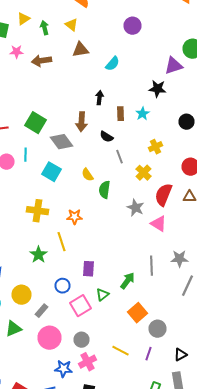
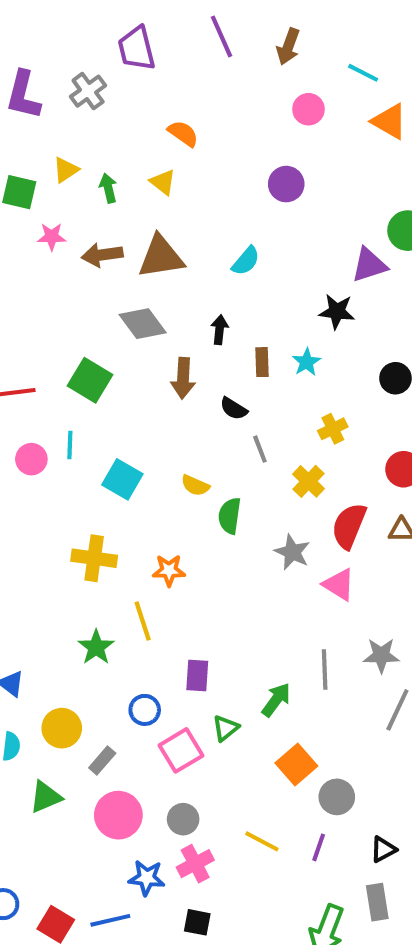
brown triangle: (80, 50) -> (161, 257), moved, size x1.4
gray diamond: (62, 142) -> (143, 324), moved
yellow semicircle: (88, 175) -> (195, 485), turned -32

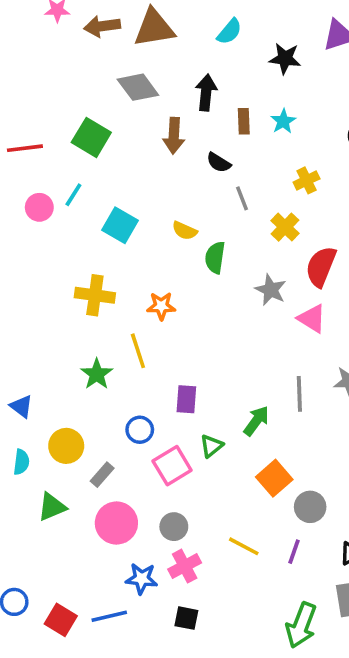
black star: (337, 311) -> (285, 58), moved
black arrow: (219, 330) -> (206, 93), size x1.4
cyan line: (70, 445) -> (73, 195), turned 30

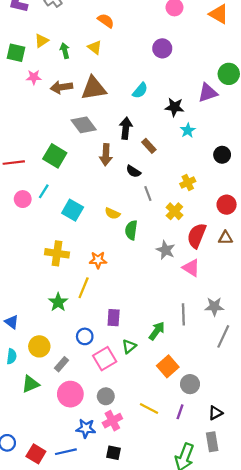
brown rectangle: (244, 121) -> (149, 146), turned -40
cyan star: (283, 121) -> (188, 130), moved
yellow line: (138, 351) -> (84, 288), turned 40

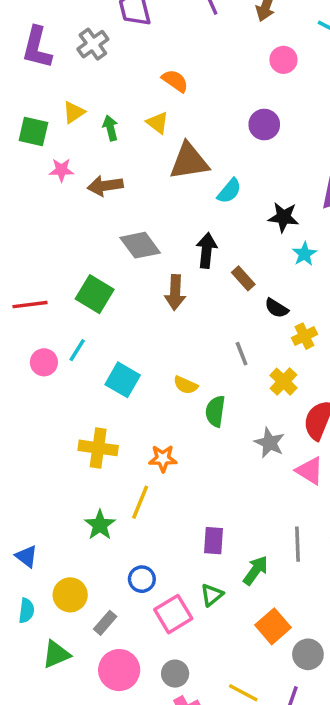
brown triangle: (94, 88) -> (189, 161), moved
black semicircle: (133, 171) -> (276, 308), moved
purple rectangle: (114, 318) -> (214, 541), moved

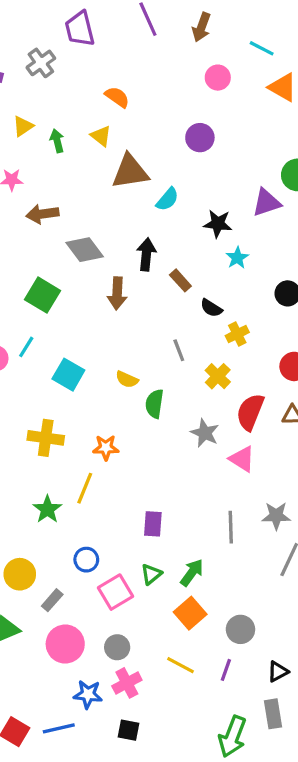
brown arrow: (105, 186) -> (42, 214), moved
green arrow: (256, 570) -> (192, 573), moved
orange square: (273, 626) -> (190, 613), moved

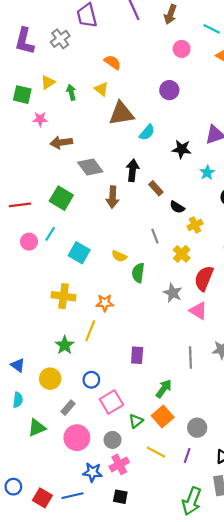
cyan star: (237, 258) -> (207, 173), moved
yellow circle: (20, 574) -> (50, 379), moved
green triangle: (151, 574) -> (136, 421), moved

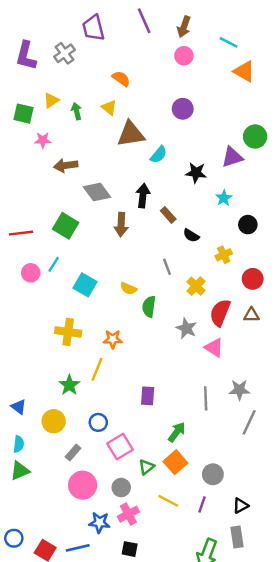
pink circle: (182, 49) -> (184, 56), moved
yellow cross: (195, 225) -> (224, 255), moved
green triangle: (37, 428) -> (20, 471), moved

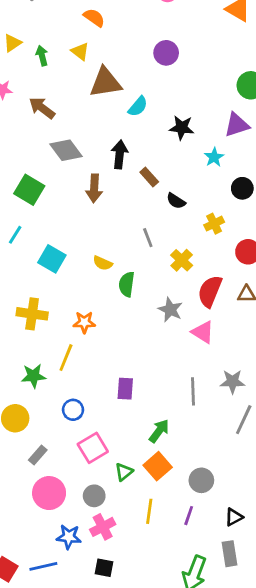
purple triangle: (232, 157) -> (237, 125), moved
brown arrow: (66, 165) -> (42, 108), moved, turned 45
green star: (69, 385) -> (34, 376), turned 30
blue circle: (98, 422) -> (73, 410), moved
yellow line: (168, 501) -> (149, 511), turned 70

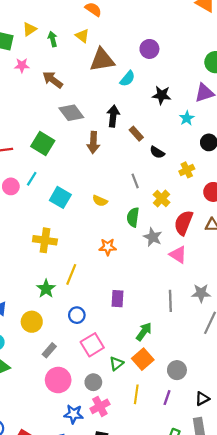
purple circle: (166, 53) -> (149, 49), moved
green semicircle: (127, 284) -> (133, 217), moved
orange star: (84, 322) -> (108, 247), moved
green star: (34, 376) -> (46, 289), turned -30

